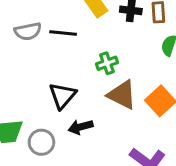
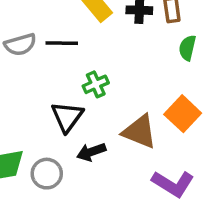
green cross: (107, 63) -> (96, 84), moved
brown triangle: (122, 95) -> (140, 132), moved

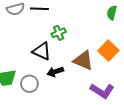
black triangle: (67, 117) -> (42, 51), turned -42

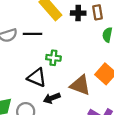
green cross: (59, 33) -> (53, 58), turned 32

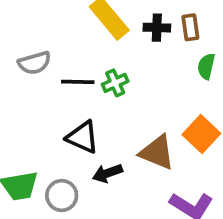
black line: (33, 34) -> (78, 82), moved
green cross: (53, 58) -> (115, 83), moved, turned -32

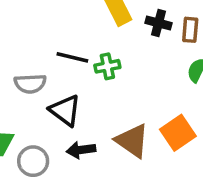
gray semicircle: (34, 63) -> (30, 84), moved

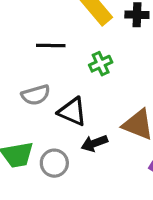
black line: (72, 57) -> (51, 45), moved

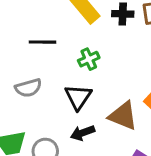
black triangle: (72, 112) -> (78, 97), moved, turned 40

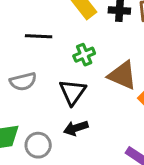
brown triangle: (123, 116) -> (122, 75), moved

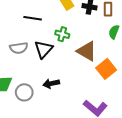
green cross: (84, 55) -> (62, 34), turned 32
black triangle: (73, 92) -> (43, 49), moved

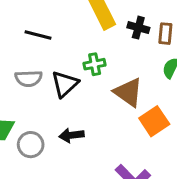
black line: (33, 18) -> (38, 35), moved
green cross: (62, 34) -> (95, 64), turned -32

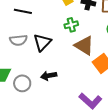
green cross: (95, 64) -> (71, 25), moved

